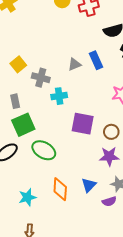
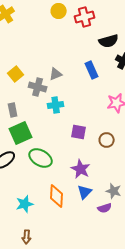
gray triangle: (74, 64) -> (56, 74), moved
purple square: (83, 124) -> (79, 132), size x0.7
purple star: (109, 156) -> (81, 169), moved, turned 30

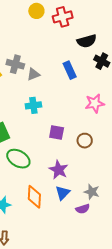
gray cross: (38, 87) -> (15, 64), moved

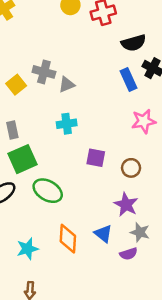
blue rectangle: (70, 70) -> (129, 80), moved
purple star: (59, 170) -> (126, 205), moved
blue triangle: (63, 193) -> (103, 234), turned -35

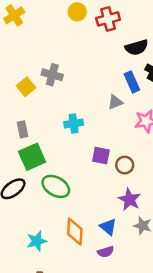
gray triangle: (67, 85) -> (115, 102), moved
brown circle: (131, 168) -> (125, 165), moved
purple semicircle: (129, 254) -> (106, 252), moved

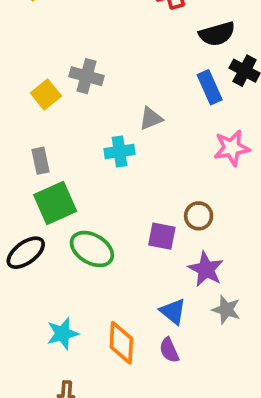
gray triangle: (115, 102) -> (151, 118), moved
purple square: (101, 156) -> (162, 236), moved
orange diamond: (75, 232) -> (121, 343), moved
purple semicircle: (106, 252) -> (169, 350), turned 84

